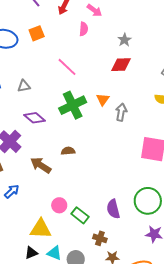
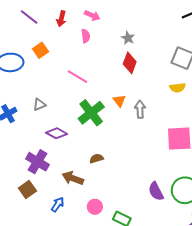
red diamond: (121, 65) -> (130, 63), turned -55
blue arrow: (12, 191) -> (58, 204), moved
pink circle: (59, 205) -> (95, 207), moved
purple semicircle: (113, 209) -> (156, 191), moved

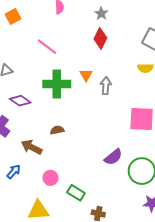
green cross: (91, 113) -> (57, 84), turned 32
purple semicircle: (156, 191) -> (113, 157), moved, turned -108

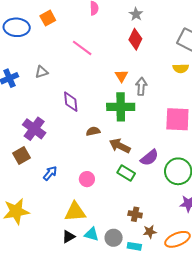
green cross: (57, 84) -> (121, 107), moved
purple diamond: (20, 101) -> (71, 102), moved, turned 50
brown arrow: (32, 147) -> (120, 146), moved
green rectangle: (76, 193) -> (126, 173), moved

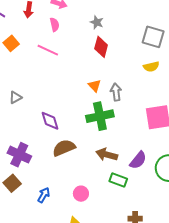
pink line: (82, 48) -> (48, 50), moved
brown semicircle: (93, 131) -> (64, 148), moved, size x1.6

